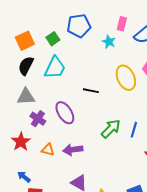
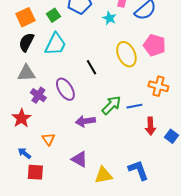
black line: (91, 91) -> (91, 67), turned 49
blue line: (134, 130) -> (134, 106), turned 63
orange triangle: (48, 150) -> (48, 139), moved, turned 40
purple arrow: (73, 150) -> (85, 121), moved

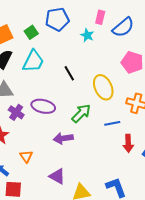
yellow ellipse: (126, 54) -> (103, 87), moved
black line: (91, 67) -> (69, 73), moved
purple ellipse: (65, 89) -> (43, 106), turned -45
green arrow: (111, 105) -> (81, 113), moved

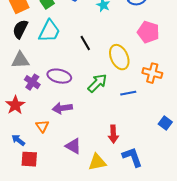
purple arrow: (63, 138) -> (62, 108), moved
red arrow: (128, 143) -> (113, 134), moved

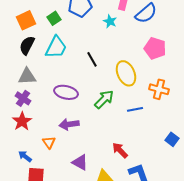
purple cross: (32, 82) -> (23, 98), moved
red arrow: (113, 134) -> (120, 150), turned 138

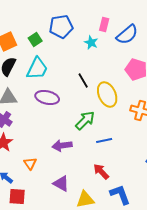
black line: (92, 59) -> (83, 80), moved
purple ellipse: (66, 92) -> (47, 98), moved
blue line: (135, 109) -> (104, 140), moved
purple arrow: (69, 124) -> (62, 146), moved

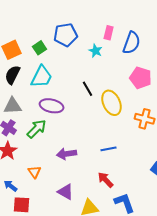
blue semicircle: (127, 34) -> (132, 43), turned -30
green arrow: (85, 120) -> (37, 129), moved

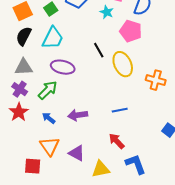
pink pentagon: (141, 78) -> (131, 31), moved
orange triangle: (35, 172) -> (50, 146), moved, size x1.5
blue arrow: (11, 186) -> (49, 118), moved

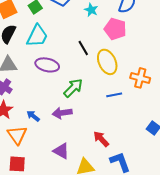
green arrow: (48, 90) -> (73, 88), moved
blue line: (120, 110) -> (114, 95), moved
orange triangle: (50, 146) -> (17, 135), moved

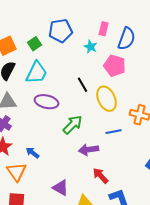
purple arrow: (62, 113) -> (89, 150), moved

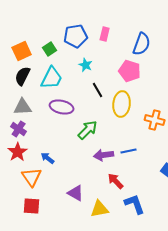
pink rectangle: (104, 29) -> (105, 34), moved
cyan star: (91, 47) -> (86, 65), moved
yellow ellipse: (107, 99) -> (122, 104), turned 30
blue line: (114, 132) -> (129, 151), moved

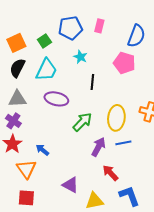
black line: (98, 90) -> (92, 82), turned 35
yellow ellipse: (122, 104) -> (116, 118), moved
purple arrow: (104, 155) -> (98, 147), turned 126

